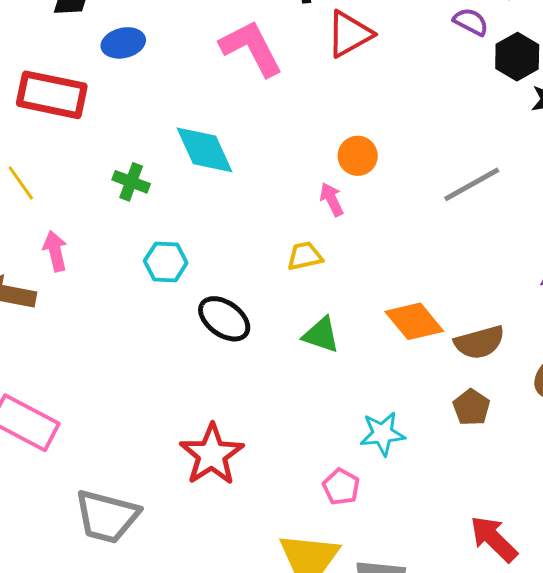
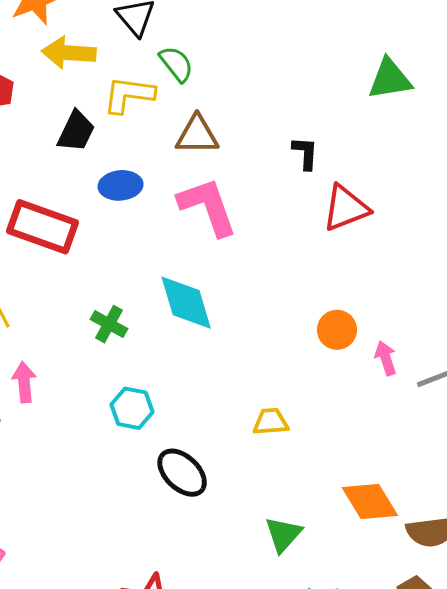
pink L-shape: (251, 48) -> (208, 207), moved
pink arrow: (332, 199) -> (386, 358), moved
green triangle: (321, 335) -> (283, 534), moved, turned 45

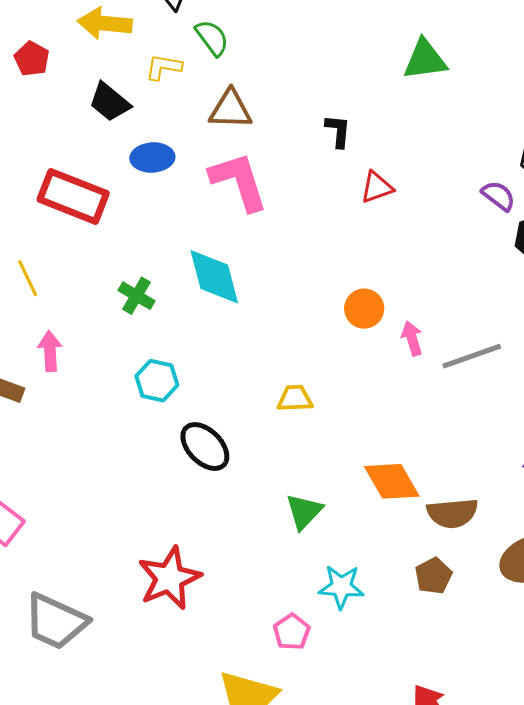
yellow L-shape: (129, 95) -> (164, 67), size x0.7
black trapezoid: (76, 131) -> (110, 102), turned 102
red triangle: (346, 208) -> (377, 187), size x0.7

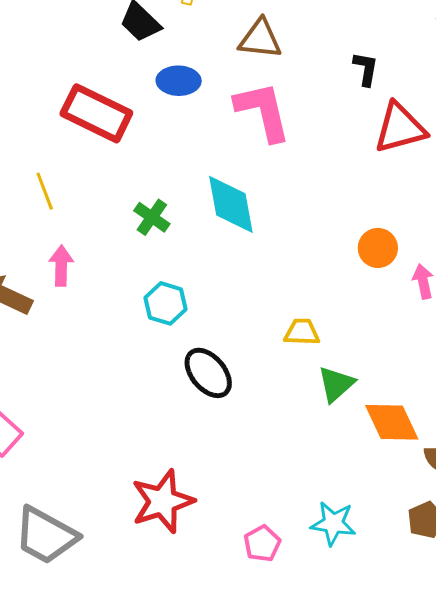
red triangle: (377, 187) -> (400, 128), size x1.6
green triangle: (304, 511) -> (336, 384), moved
pink pentagon: (292, 632) -> (262, 544), moved

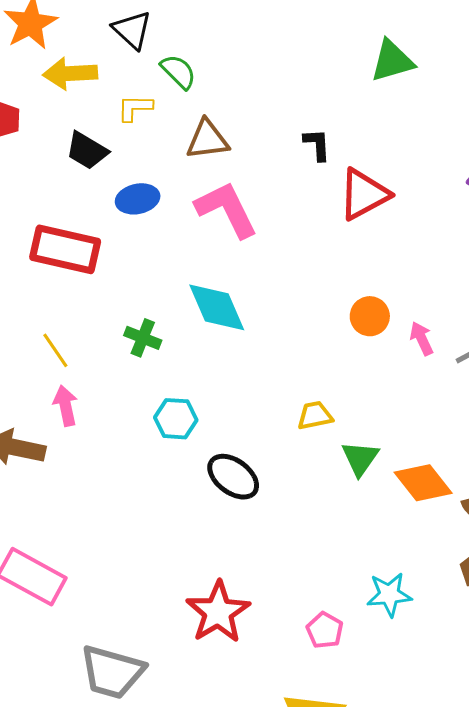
yellow line: (45, 191) -> (55, 350), moved

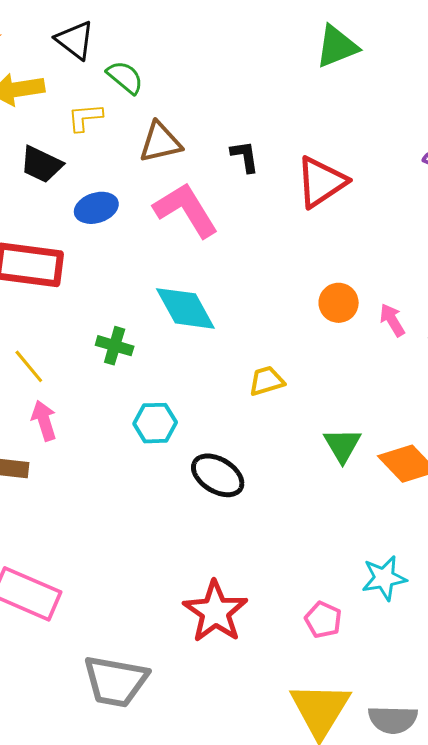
black L-shape: (317, 145) -> (245, 156), moved
yellow trapezoid: (315, 415) -> (267, 381), moved

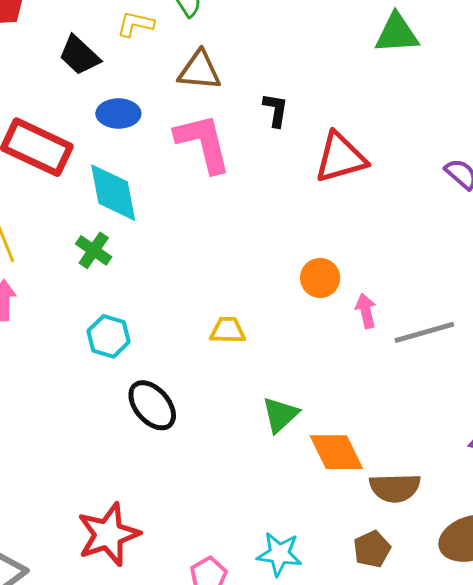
cyan diamond: (185, 308) -> (113, 193), moved

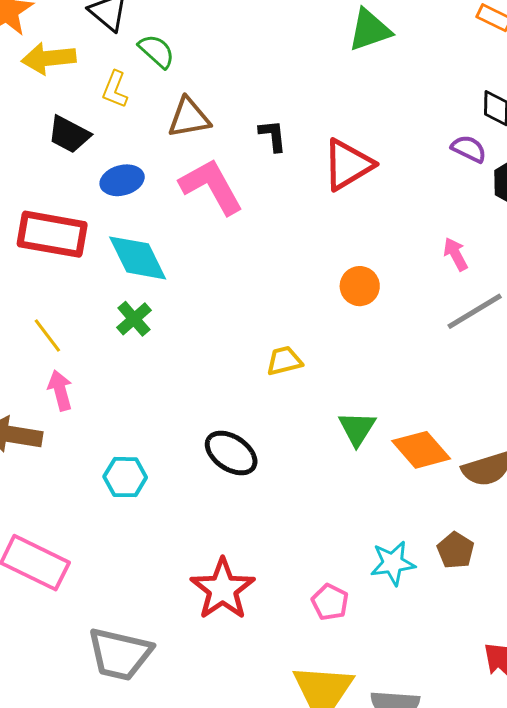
yellow L-shape: (135, 24) -> (115, 89), turned -66
green cross: (94, 250) -> (134, 319), turned 30
pink arrow: (366, 311) -> (456, 254), moved
cyan hexagon: (109, 336) -> (125, 477), moved
brown pentagon: (372, 549) -> (456, 550), moved

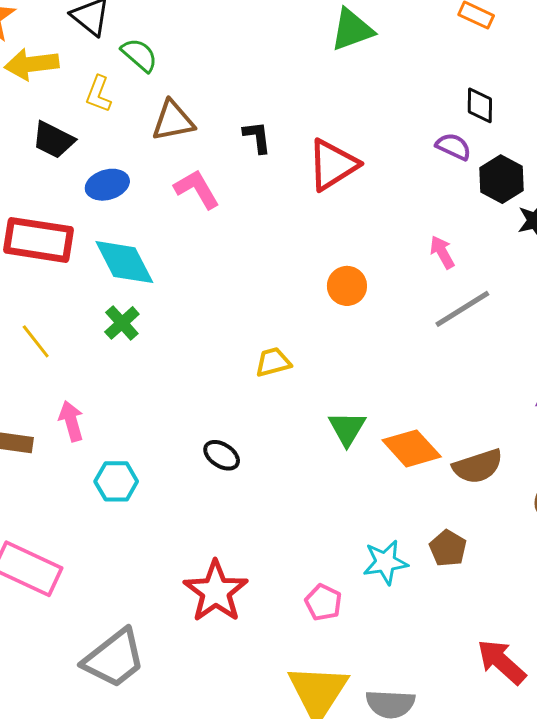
pink L-shape: (211, 186) -> (197, 189), size x0.7
pink arrow: (60, 390) -> (71, 421), moved
black ellipse: (231, 453) -> (222, 455), size x0.7
gray trapezoid: (120, 654) -> (114, 658), turned -50

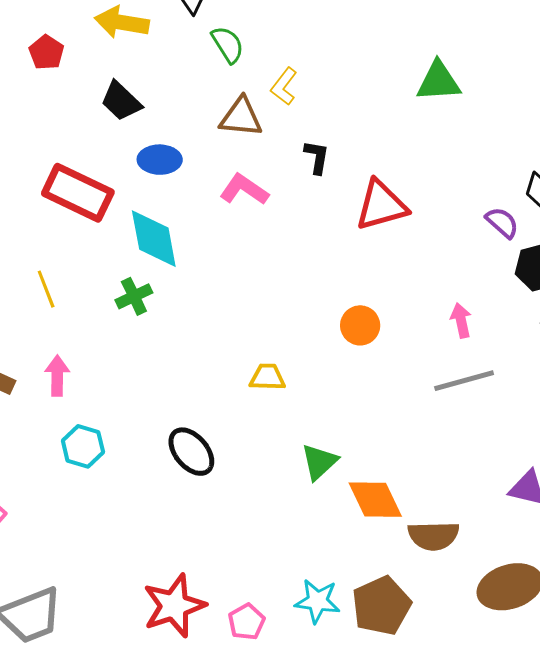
yellow L-shape: (98, 94) -> (284, 86), moved
pink L-shape: (197, 189) -> (244, 190), turned -42
black ellipse: (222, 455) -> (191, 452), size x1.4
brown pentagon: (448, 548) -> (381, 606), size x1.6
red star: (216, 591) -> (174, 606), moved

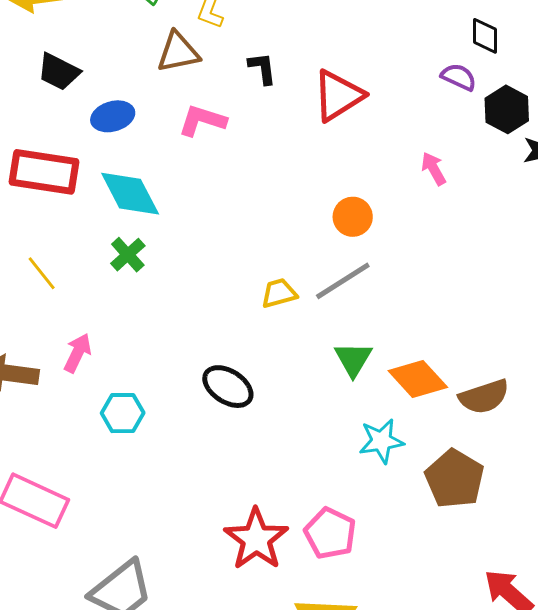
pink arrow: (461, 320) -> (434, 169), moved
pink arrow: (57, 376) -> (77, 353), turned 42
gray line: (464, 381) -> (343, 281), moved
cyan star: (317, 601) -> (381, 441), moved
pink pentagon: (247, 622) -> (330, 533), size x1.4

